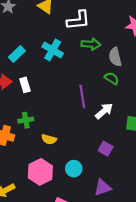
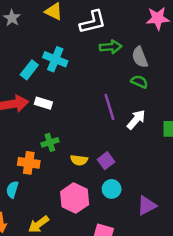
cyan cross: (53, 50) -> (55, 59), moved
white rectangle: (25, 85) -> (43, 103), turned -48
purple square: (106, 149) -> (106, 161), moved, turned 32

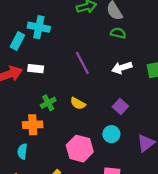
purple line: (109, 107) -> (82, 63), moved
white arrow: (136, 120) -> (122, 68), turned -138
yellow semicircle: (79, 160) -> (78, 103), moved, turned 32
purple square: (106, 161) -> (120, 106), moved

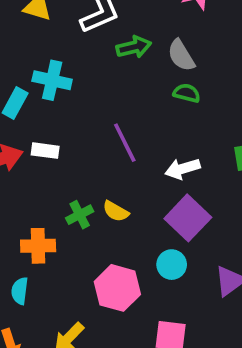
white arrow: (122, 68) -> (182, 169), moved
green cross: (48, 103) -> (80, 215), moved
purple square: (120, 106) -> (188, 218), size x1.6

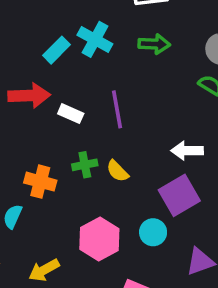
green arrow: (134, 47) -> (154, 44), moved
purple line: (125, 143) -> (117, 109), moved
white rectangle: (45, 151) -> (71, 114), moved

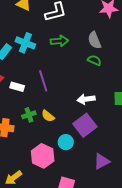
cyan circle: (153, 232) -> (66, 142), moved

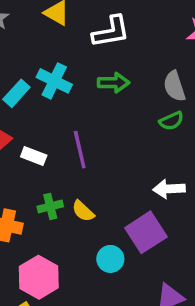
green semicircle: (94, 60) -> (171, 121), turned 128
white arrow: (86, 99) -> (169, 189), moved
pink hexagon: (43, 156) -> (39, 277), moved

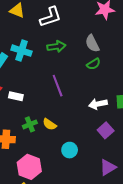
purple line: (80, 150) -> (58, 86), moved
purple square: (146, 232) -> (106, 130), moved, size x0.7

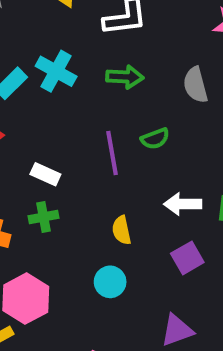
green semicircle: (93, 64) -> (155, 139), moved
white rectangle: (16, 96) -> (45, 174), moved
yellow semicircle: (49, 124) -> (122, 230), moved, turned 32

